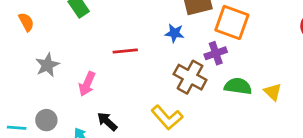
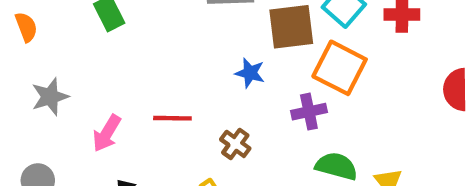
red line: (125, 51) -> (172, 118), moved
brown cross: (190, 77) -> (235, 144), moved, size x0.6

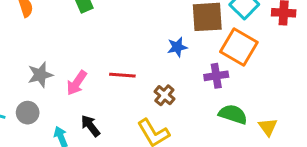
blue star: (250, 73) -> (177, 47), turned -30
gray star: (50, 97) -> (40, 75), moved

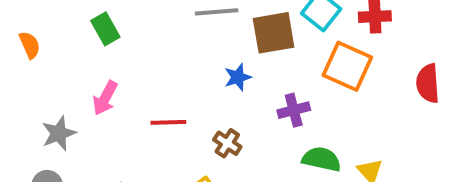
orange square: (239, 47) -> (347, 66), moved
pink arrow: (77, 83) -> (105, 98), moved

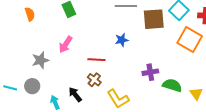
blue star: (238, 77) -> (122, 40), moved
purple cross: (294, 110) -> (150, 72), moved
brown cross: (227, 143) -> (94, 80), moved

